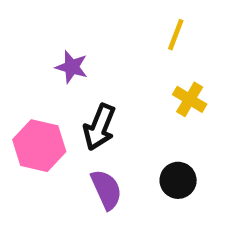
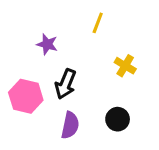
yellow line: (176, 35) -> (98, 23), moved
purple semicircle: (106, 190) -> (70, 125), turned 36

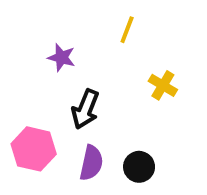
pink hexagon: (26, 96) -> (34, 149), moved
black circle: (118, 119) -> (139, 167), moved

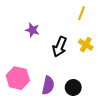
yellow line: (127, 30) -> (82, 13), moved
black arrow: (85, 109) -> (60, 47), moved

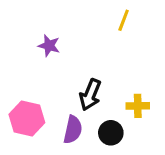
yellow cross: (86, 45) -> (138, 106), moved, turned -32
black arrow: (60, 47) -> (90, 95), moved

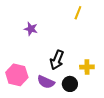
purple semicircle: (73, 130) -> (46, 82), turned 102

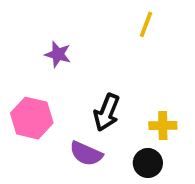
pink hexagon: (17, 75) -> (32, 118), moved
black circle: (70, 84) -> (148, 163), moved

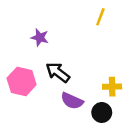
black arrow: (107, 112) -> (58, 72), moved, turned 105
purple semicircle: (86, 154) -> (72, 101), moved

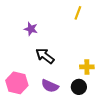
pink hexagon: (22, 81) -> (17, 83), moved
purple semicircle: (72, 101) -> (50, 86), moved

